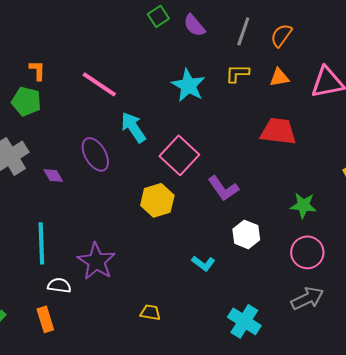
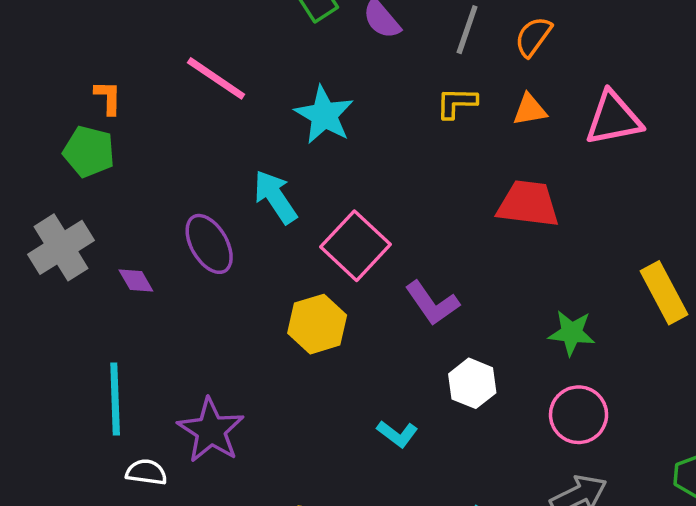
pink line: (99, 84) -> (216, 78), moved
cyan star: (188, 85) -> (324, 115), moved

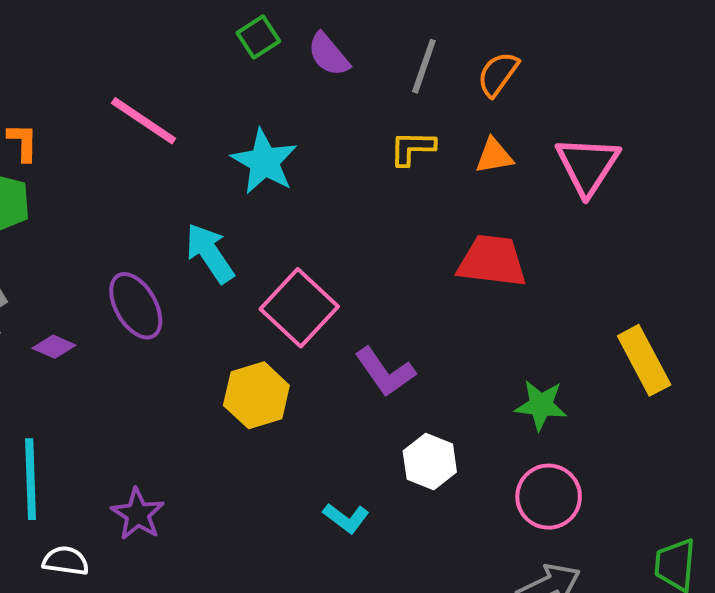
pink triangle: (613, 118) -> (588, 166), turned -46
purple diamond: (136, 281) -> (54, 347), turned -36
purple star: (211, 430) -> (138, 514), size x0.7

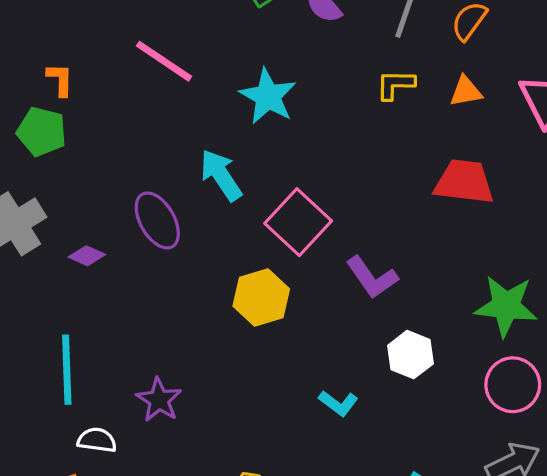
green star: (541, 405) -> (506, 306), size x1.4

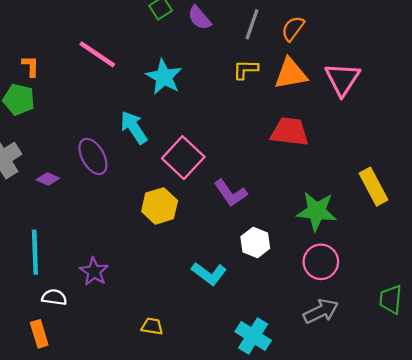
orange triangle: (466, 91) -> (291, 74), size x1.6
cyan L-shape: (338, 403) -> (209, 274), size x1.4

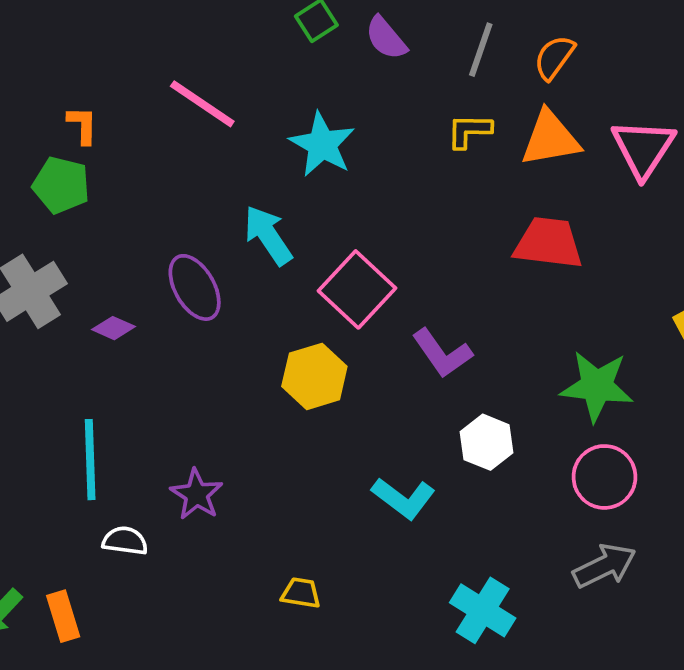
orange rectangle: (39, 334) -> (63, 616), moved

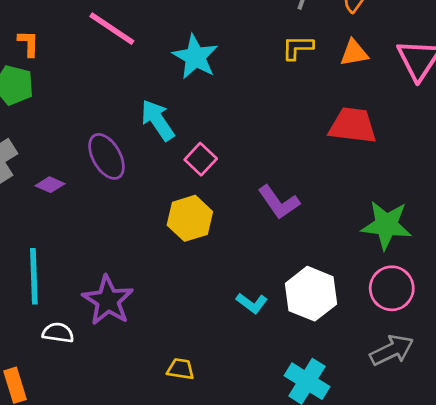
orange triangle: (550, 139) -> (354, 53), size x0.7
pink square: (357, 289) -> (201, 159), moved, size x0.6
white hexagon: (487, 442) -> (311, 294), moved, size x1.4
purple star: (197, 494) -> (108, 300), size x1.4
cyan L-shape: (403, 498) -> (252, 303), size x0.7

